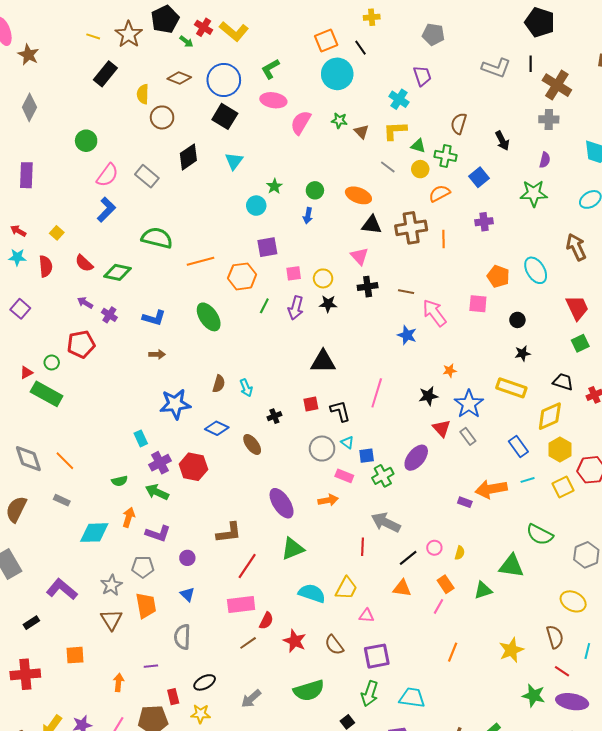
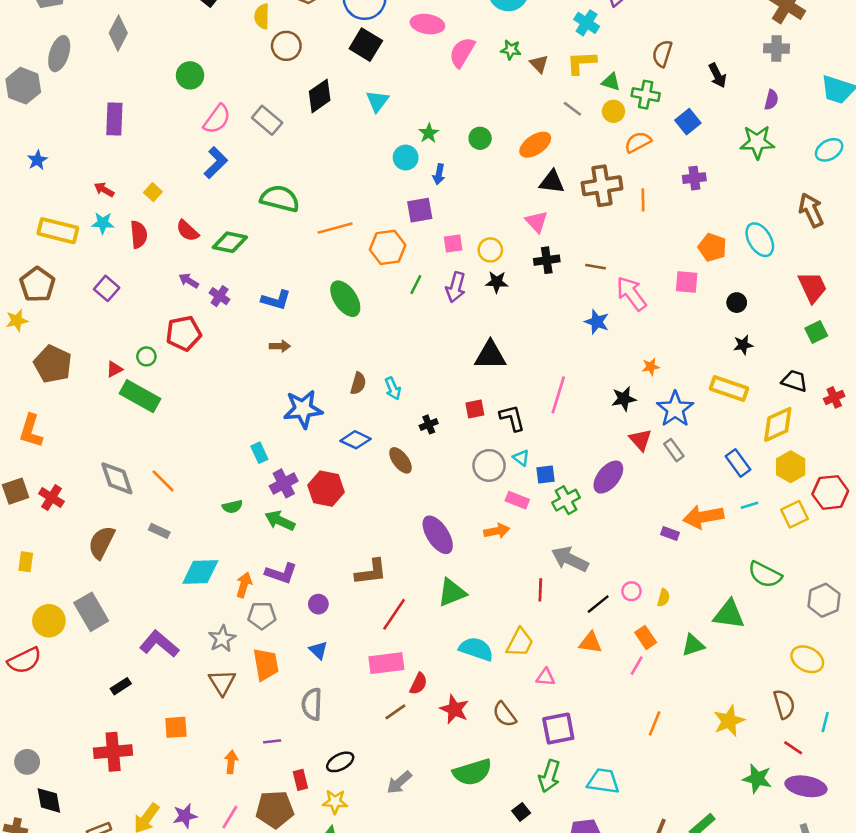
orange ellipse: (358, 195) -> (535, 145), turned -55
blue arrow: (308, 216) -> (439, 174), moved
orange arrow: (129, 517) -> (244, 585), moved

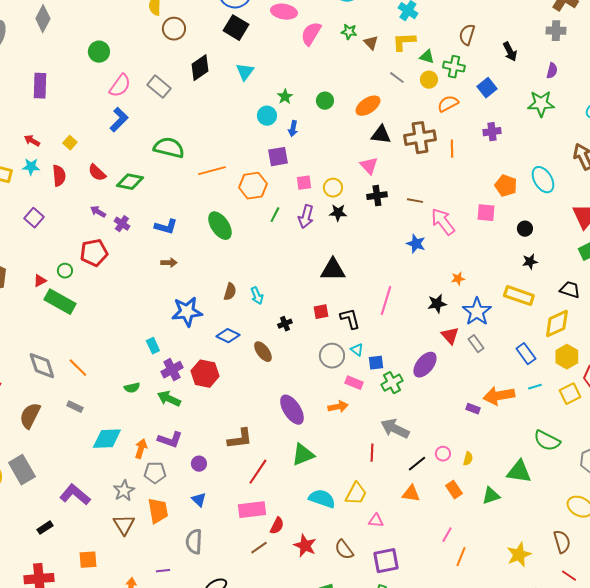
pink line: (637, 666) -> (447, 535), moved

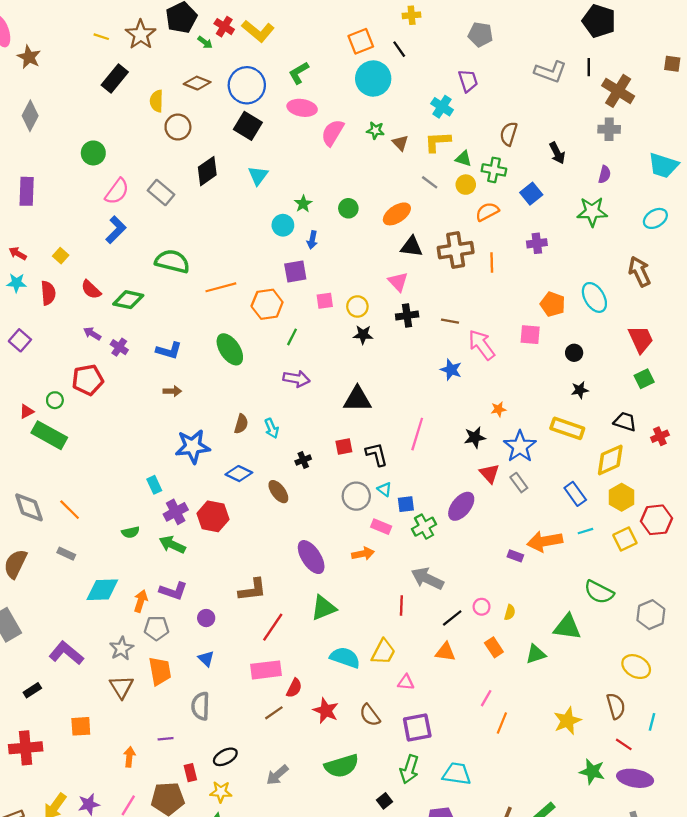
purple arrow: (306, 217) -> (296, 379), moved, turned -95

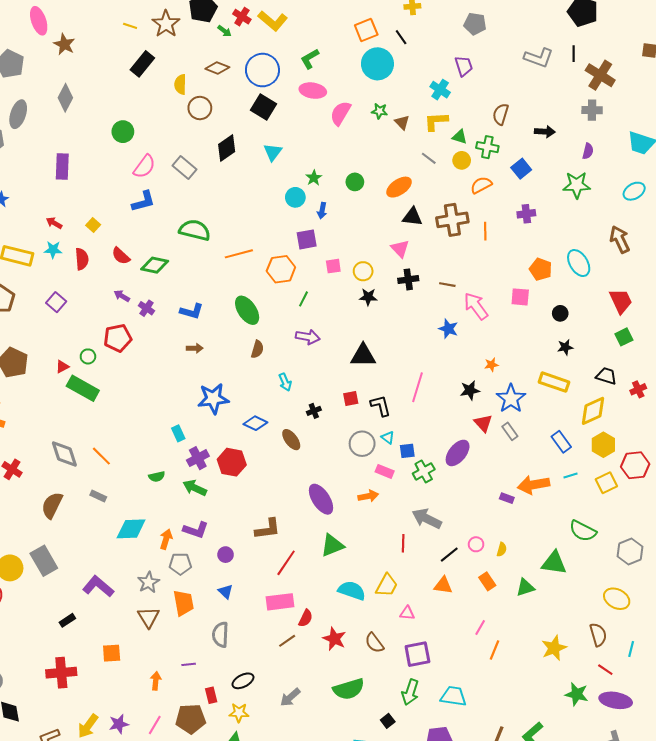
black arrow: (557, 153) -> (545, 132), turned -60
blue L-shape: (116, 230) -> (143, 201), turned 30
brown semicircle: (241, 424) -> (257, 349), moved

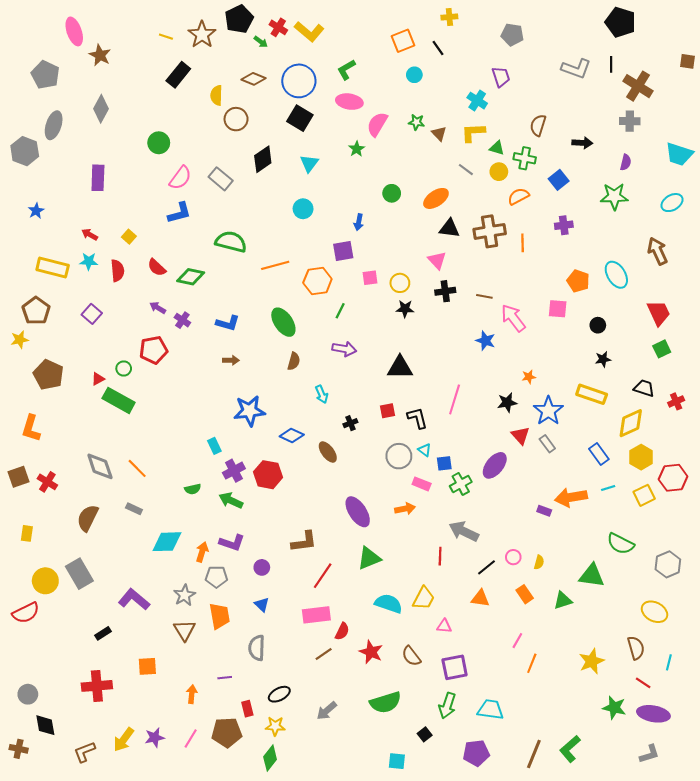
cyan circle: (377, 64) -> (414, 75), size x0.5
green star: (314, 178) -> (357, 149), moved
cyan circle: (295, 197) -> (303, 209), moved

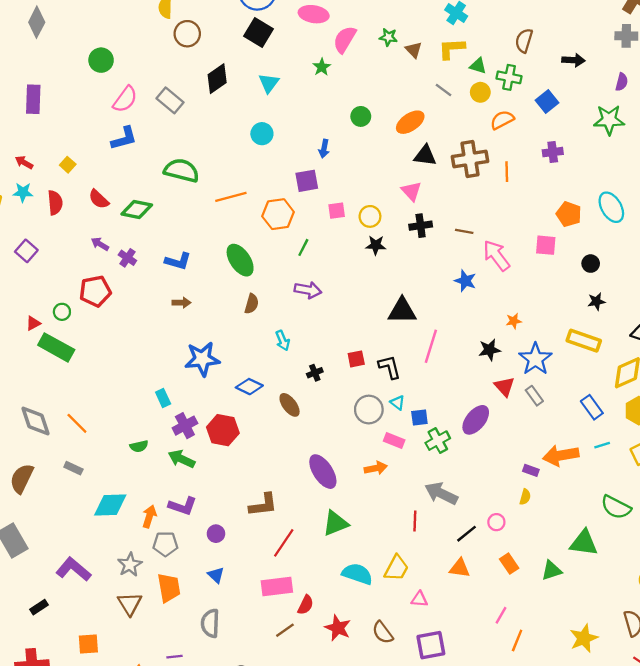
black triangle: (400, 367) -> (402, 311), moved
yellow semicircle: (539, 562) -> (525, 497), moved

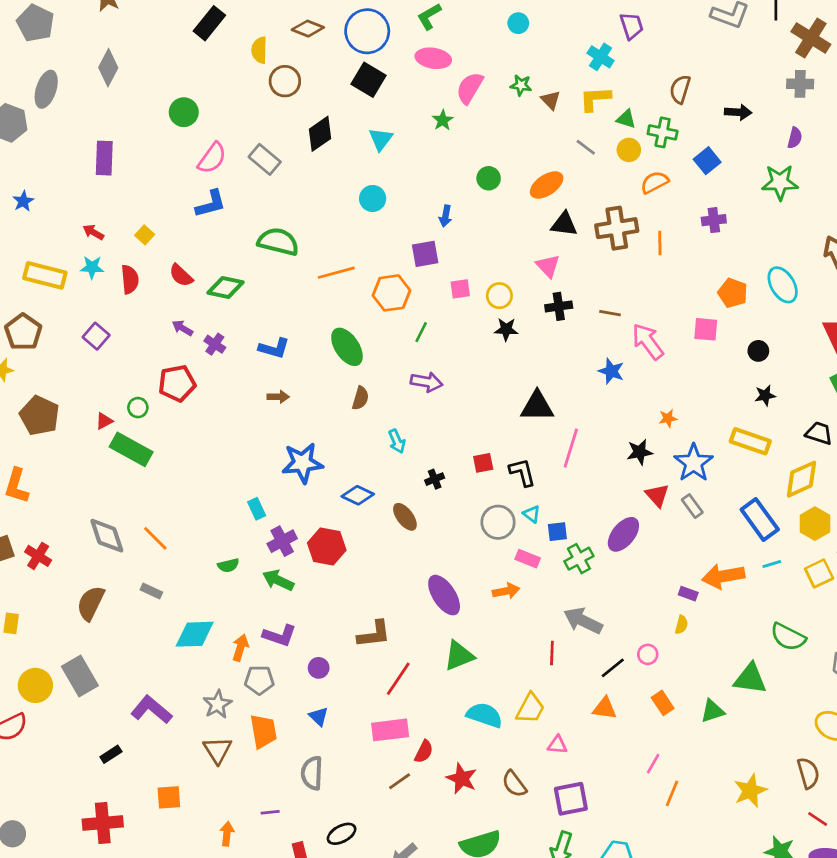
blue rectangle: (592, 407) -> (760, 520), size x1.4

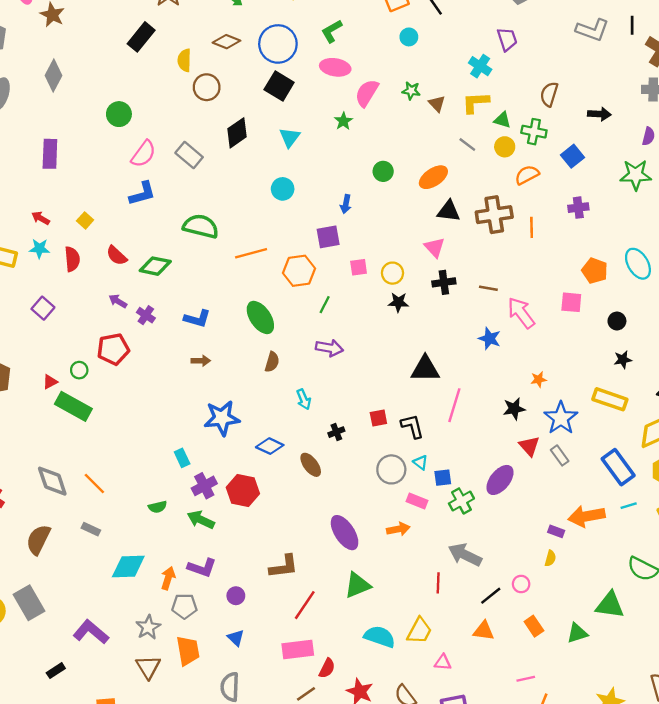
pink line: (653, 764) -> (526, 679), turned 48

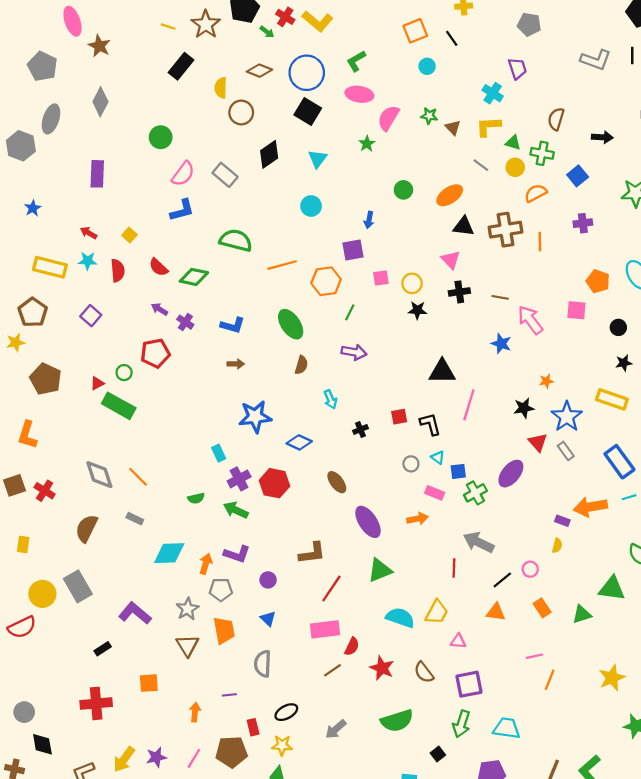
brown ellipse: (311, 465) -> (337, 482), moved
gray circle: (391, 469) -> (411, 464), size x0.6

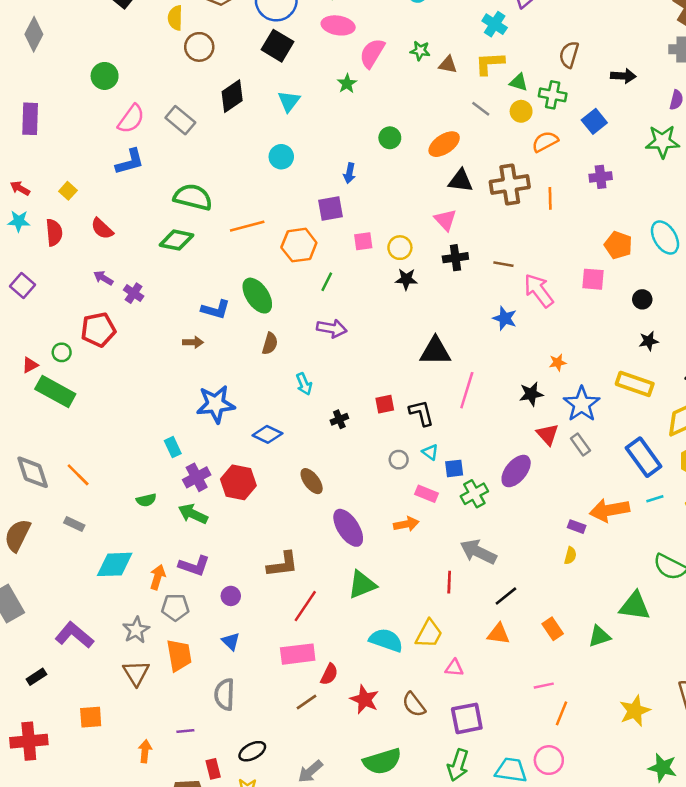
brown triangle: (453, 128) -> (448, 65), turned -35
green diamond: (194, 277) -> (177, 240), moved
blue L-shape: (233, 325) -> (216, 309), moved
pink circle: (530, 569) -> (549, 760), moved, size x1.5

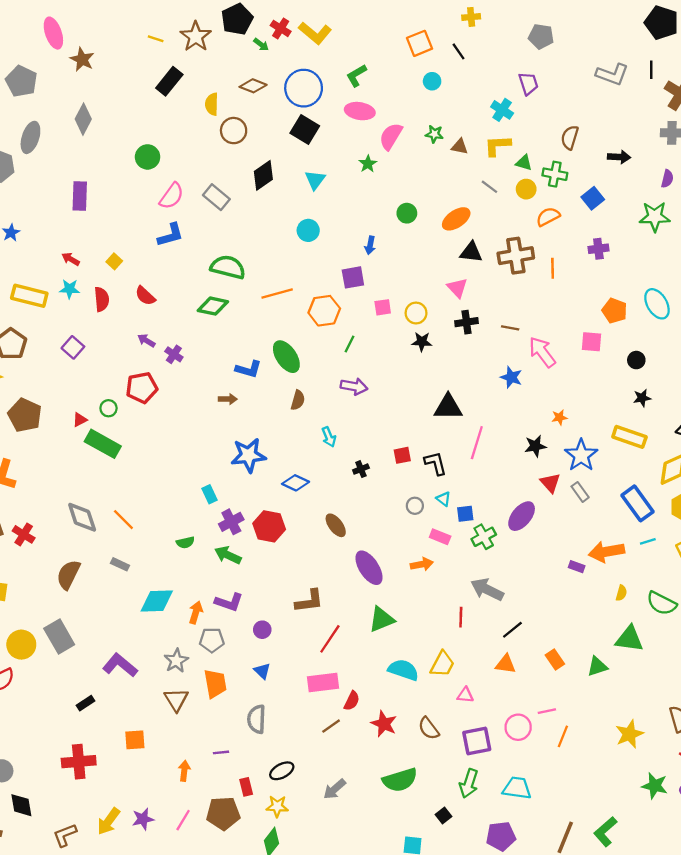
yellow semicircle: (570, 556) -> (621, 593), moved
pink circle: (549, 760) -> (518, 727), moved

